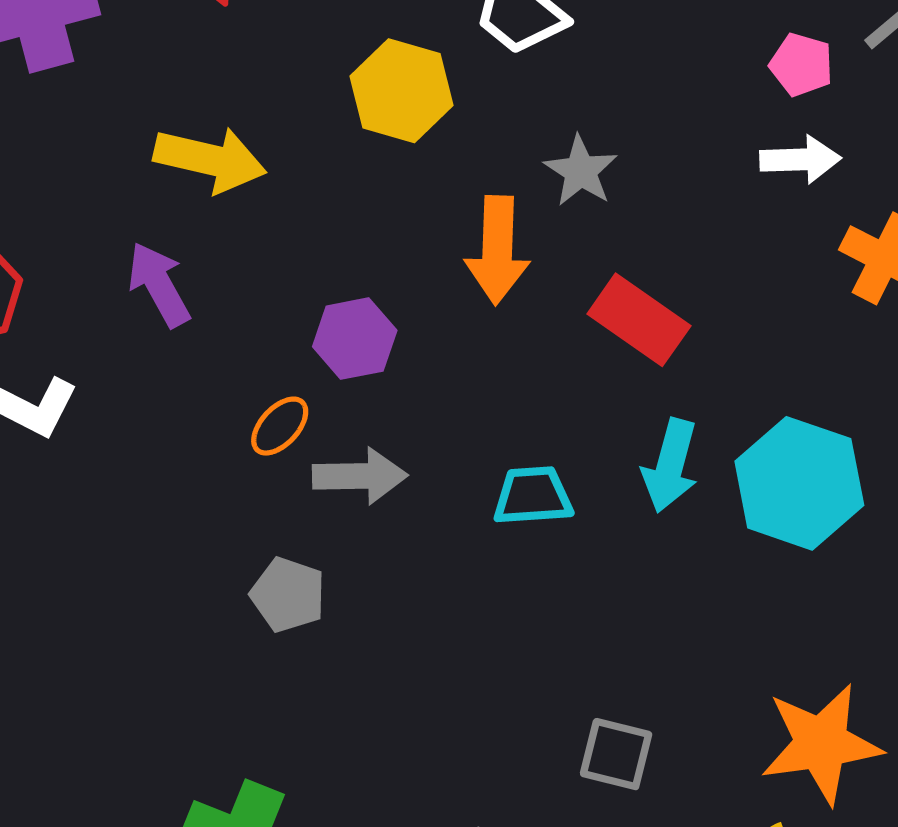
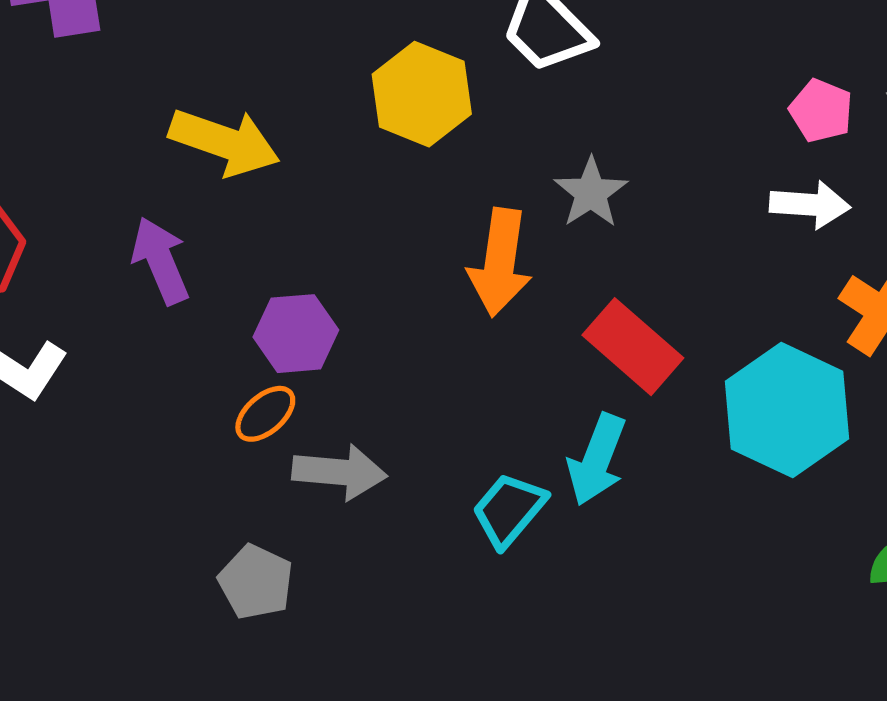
purple hexagon: (355, 339) -> (296, 334), moved
cyan arrow: (670, 466) -> (597, 460), moved
cyan hexagon: (799, 483) -> (787, 410), moved
cyan trapezoid: (533, 496) -> (509, 510), turned -52

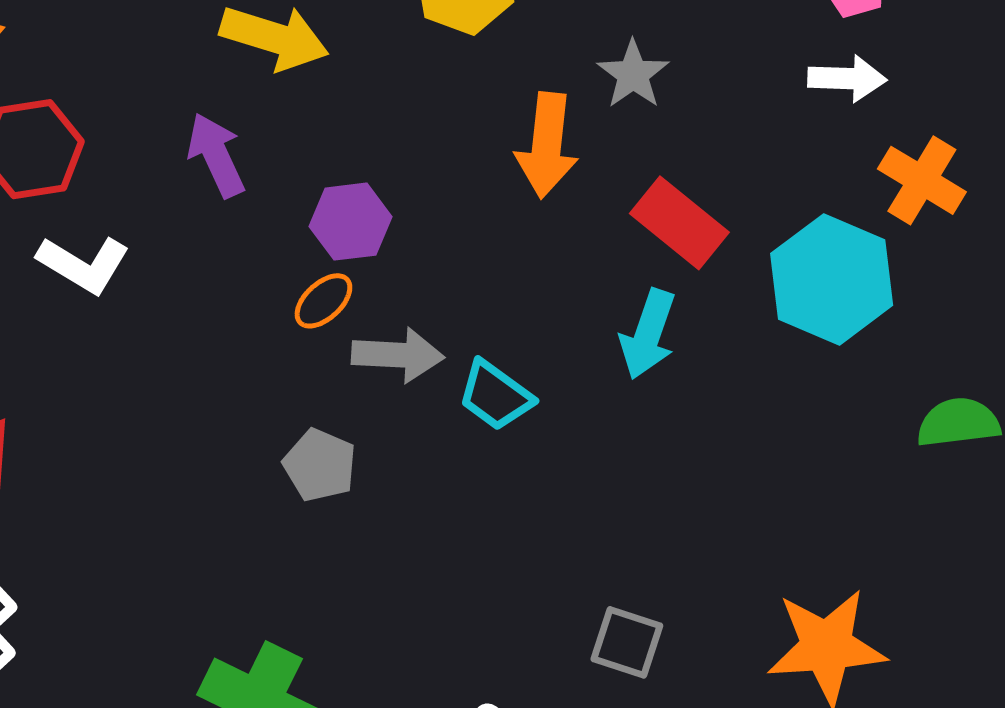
cyan trapezoid: (509, 510) -> (495, 395), moved, turned -92

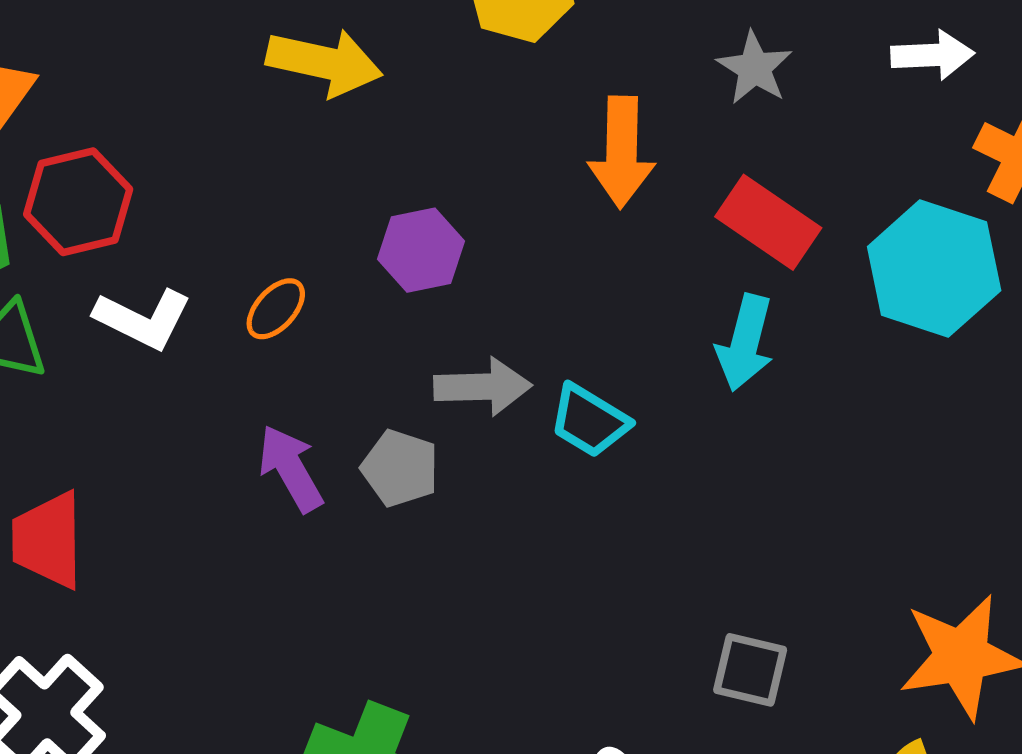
gray star: (633, 74) -> (755, 68), moved
purple arrow: (216, 155) -> (291, 468), moved
orange ellipse: (323, 301) -> (276, 309), moved
gray pentagon: (320, 465) -> (400, 468), moved

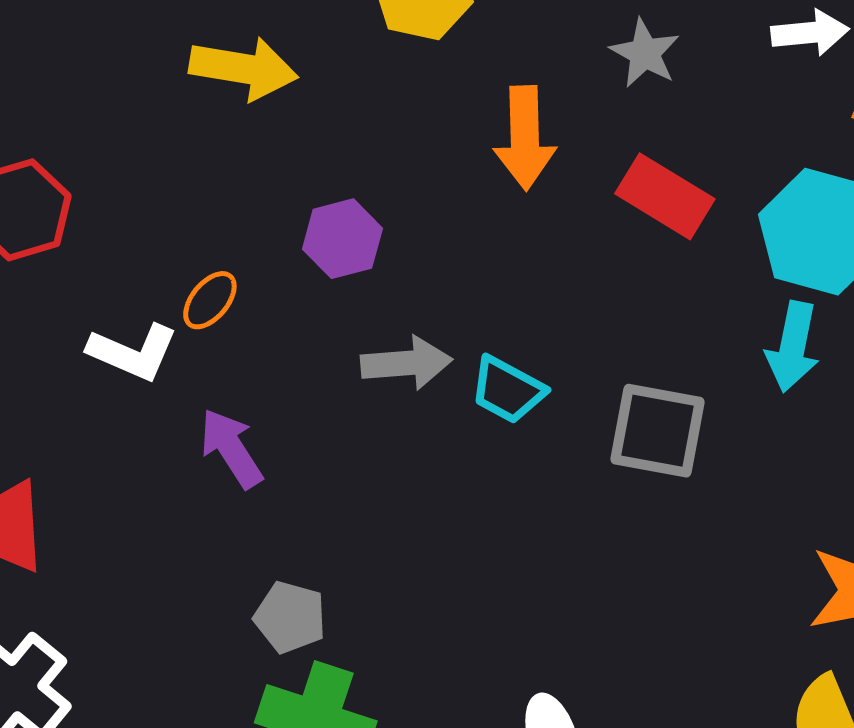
white L-shape: (143, 319) -> (133, 352), moved
cyan arrow: (745, 343) -> (793, 347), moved
gray pentagon: (400, 468) -> (290, 617), moved
gray square: (750, 670) -> (658, 431), moved, size x1.4

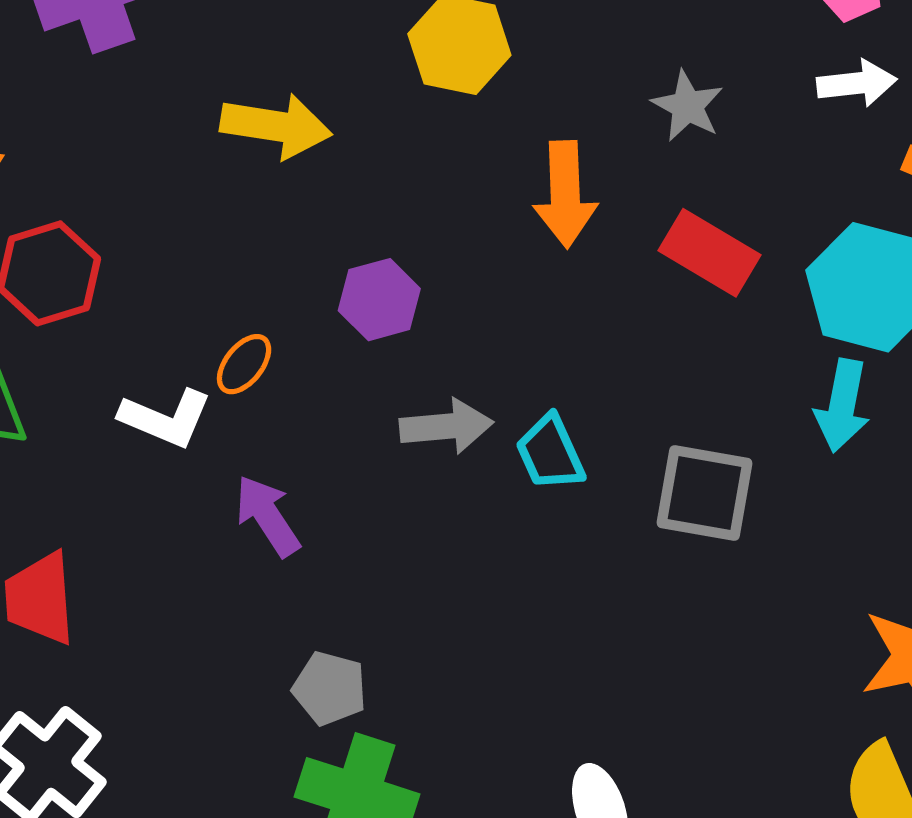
cyan trapezoid: (507, 390) -> (550, 453), turned 38

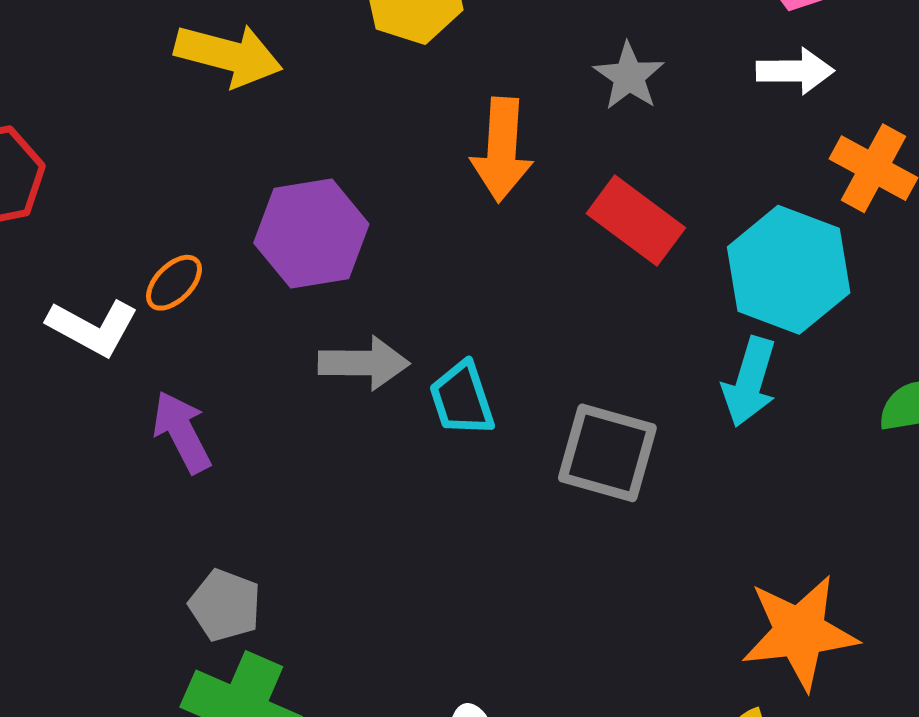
purple hexagon: (379, 300) -> (311, 234), size x1.4

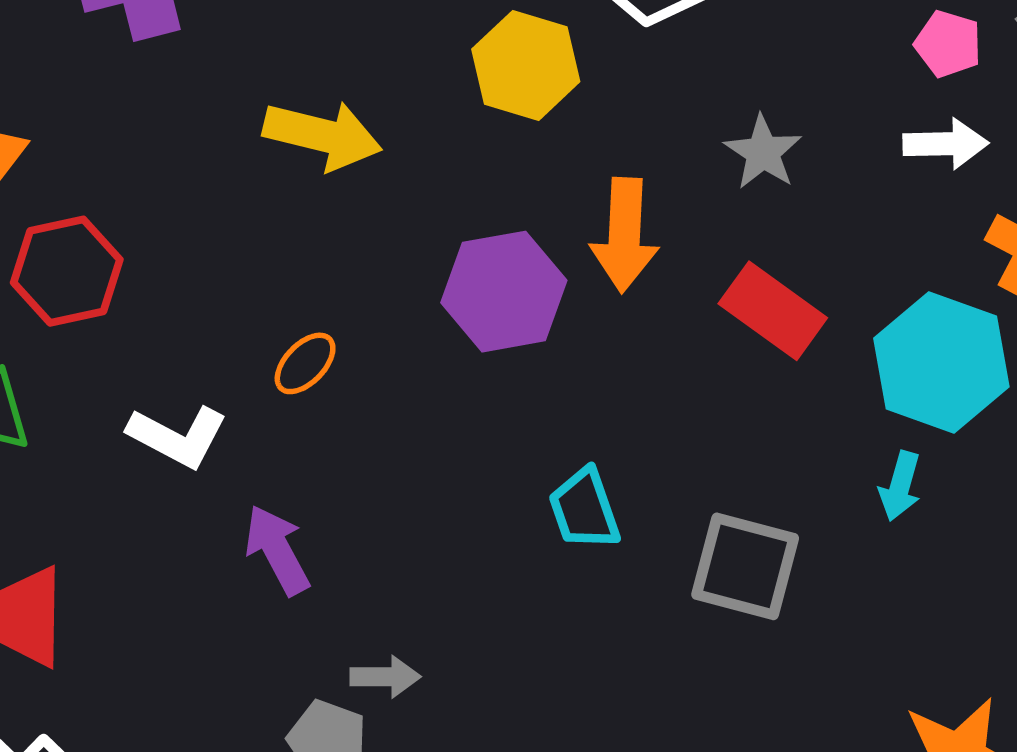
purple hexagon: (311, 234) -> (504, 292), moved
orange ellipse: (174, 283) -> (305, 363), moved
gray arrow: (364, 363) -> (385, 677), moved, size x0.7
cyan arrow: (749, 382) -> (900, 486), size x0.7

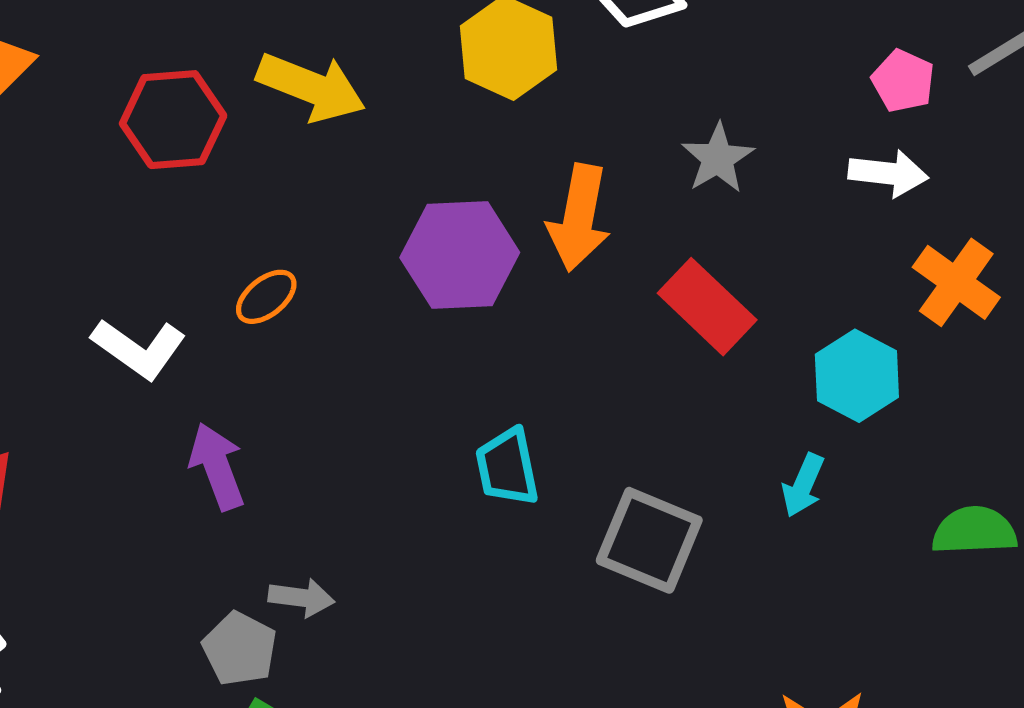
red hexagon: (67, 271) -> (173, 120), moved
cyan hexagon: (941, 362) -> (857, 376), size x0.7

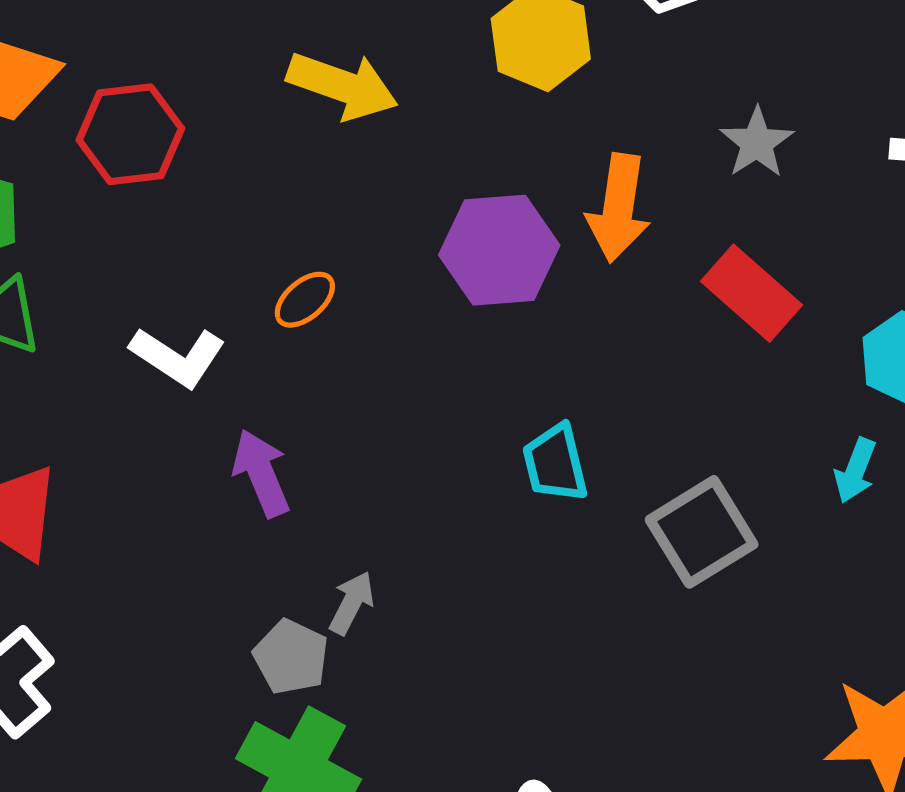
red hexagon: (173, 120) -> (130, 134), moved
gray square: (649, 540) -> (702, 532), turned 38
gray arrow: (301, 598) -> (352, 603), turned -68

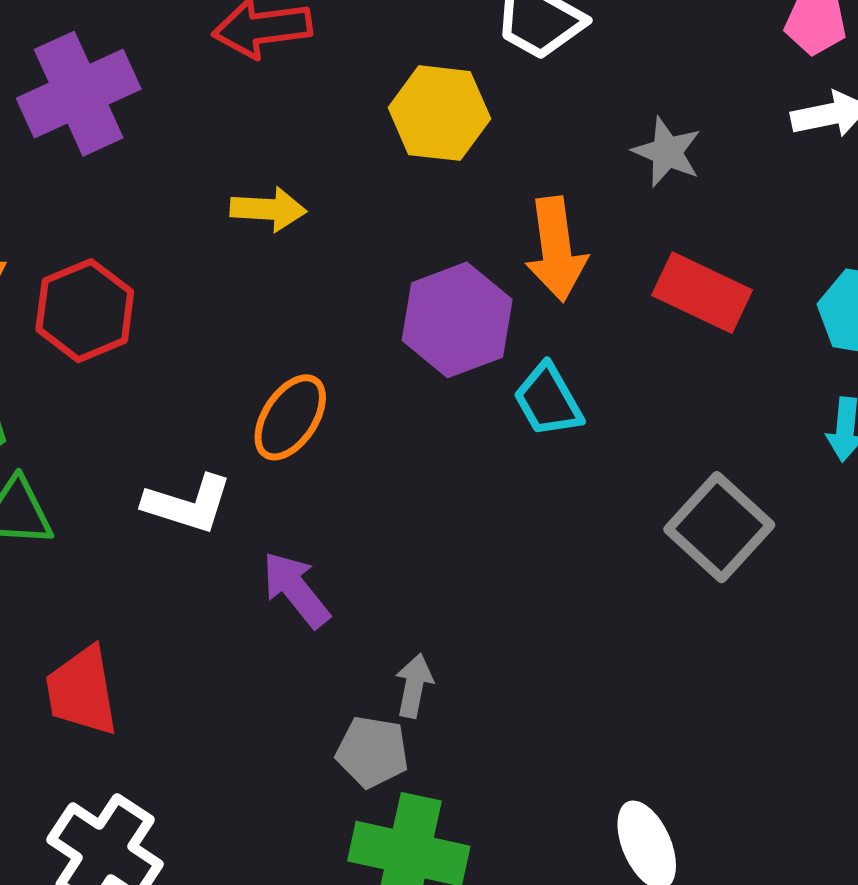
yellow arrow: (343, 86) -> (268, 209), size x0.7
orange ellipse: (305, 300) -> (290, 417), size x1.4
cyan trapezoid: (555, 463) -> (548, 400), moved

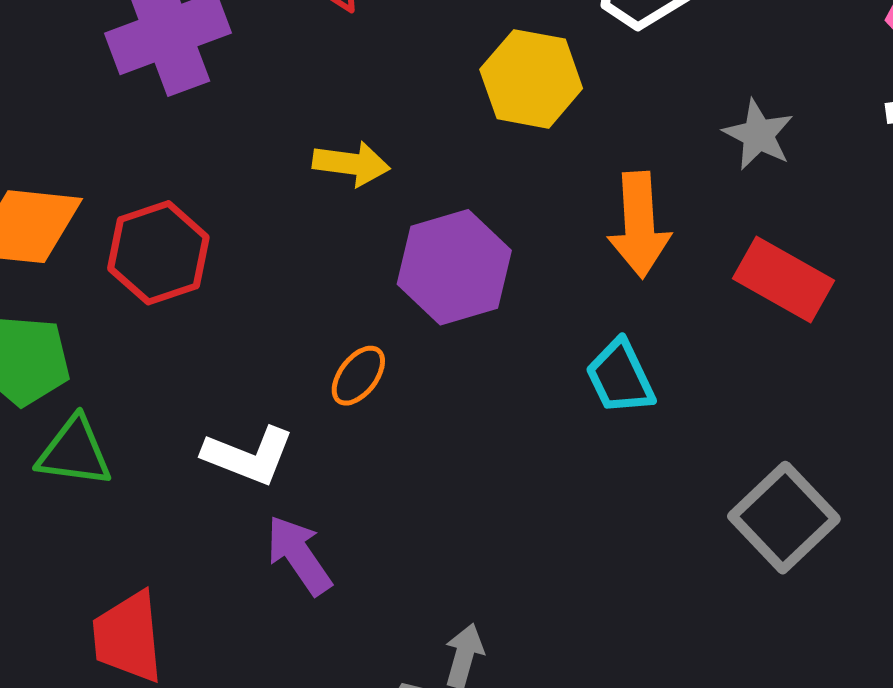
purple hexagon: (457, 320) -> (454, 267), moved
orange ellipse: (290, 417) -> (358, 376), size x0.7
purple arrow: (296, 590) -> (299, 555), moved

